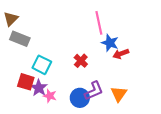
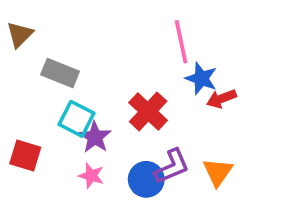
gray rectangle: (20, 39) -> (60, 73), moved
red cross: (81, 61) -> (148, 111), size x1.5
red square: (26, 82) -> (25, 156), moved
purple star: (39, 88) -> (95, 137), moved

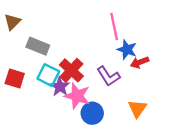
red cross: (148, 111) -> (71, 70), moved
red square: (25, 156) -> (15, 79), moved
purple L-shape: (172, 167) -> (108, 76), moved, turned 80
pink star: (91, 176) -> (77, 96), moved, size x1.6

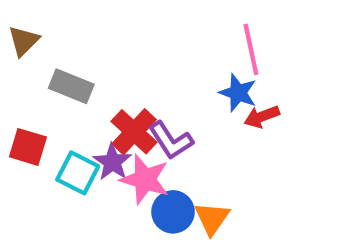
pink line: (114, 26) -> (251, 49), moved
cyan square: (48, 75) -> (78, 173), moved
purple L-shape: (108, 76) -> (171, 140), moved
orange triangle: (137, 109) -> (212, 218), moved

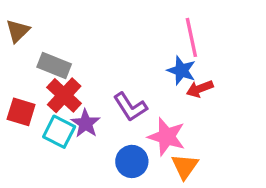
red cross: (134, 132) -> (64, 95), moved
pink star: (145, 179) -> (167, 137), moved
orange triangle: (212, 218) -> (185, 166), moved

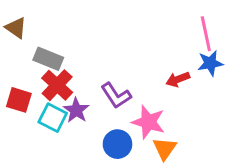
brown triangle: (18, 31) -> (16, 28), turned -40
pink line: (191, 37) -> (206, 34), moved
blue star: (181, 71) -> (210, 63), moved, turned -30

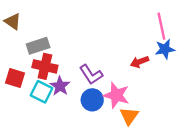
gray rectangle: (48, 59) -> (38, 46), turned -40
red cross: (57, 85) -> (45, 66), turned -30
blue circle: (117, 144) -> (92, 100), moved

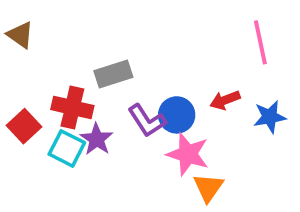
gray rectangle: (38, 46) -> (113, 74), moved
blue star: (165, 49) -> (270, 117), moved
red square: (15, 78) -> (24, 126), turned 30
blue circle: (92, 100) -> (177, 115), moved

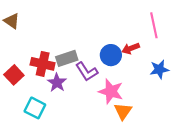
gray rectangle: (113, 74) -> (67, 58), moved
red arrow: (225, 100) -> (131, 48), moved
blue circle: (177, 115) -> (111, 55), moved
cyan square: (67, 148) -> (35, 108), moved

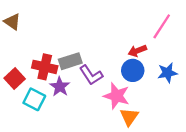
pink line: (154, 25) -> (162, 26), turned 45
blue circle: (111, 55) -> (133, 70), moved
cyan square: (35, 108) -> (34, 99), moved

